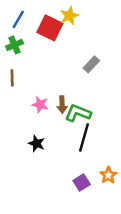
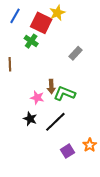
green cross: (15, 45) -> (31, 41), moved, turned -32
pink star: (40, 105) -> (37, 98), moved
black line: (84, 137) -> (55, 122), moved, turned 30

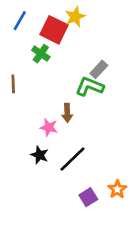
green L-shape: (64, 94) -> (90, 87), moved

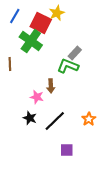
green cross: (41, 54) -> (31, 41), size x1.6
orange star: (117, 189) -> (89, 119), moved
purple square: (88, 197) -> (67, 150), turned 32

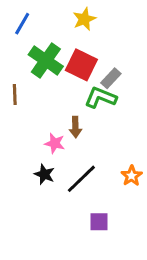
red square: (41, 23) -> (81, 65), moved

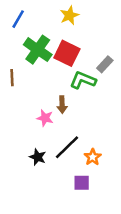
gray rectangle: (111, 78) -> (105, 64), moved
black star: (44, 174) -> (38, 157), moved
orange star: (132, 176) -> (93, 157), moved

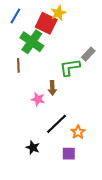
red square: (67, 53) -> (46, 23), moved
brown line: (12, 78) -> (18, 65), moved
green L-shape: (83, 80) -> (70, 67), turned -30
black star: (38, 157) -> (33, 147), moved

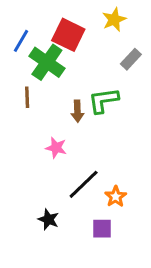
yellow star: (58, 13) -> (114, 20), moved
blue line: (15, 16) -> (21, 41), moved
gray rectangle: (88, 54) -> (131, 59), moved
brown arrow: (52, 88) -> (77, 111), moved

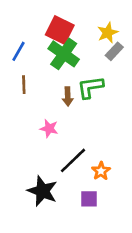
yellow star: (114, 20) -> (108, 33), moved
blue line: (21, 41) -> (19, 51), moved
green cross: (47, 62) -> (64, 54), moved
black star: (48, 219) -> (42, 191), size x1.6

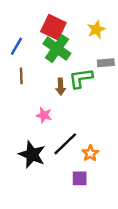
gray rectangle: (114, 51) -> (106, 63), moved, turned 42
black star: (42, 191) -> (32, 155), moved

